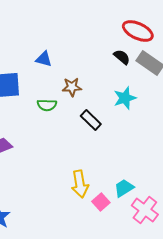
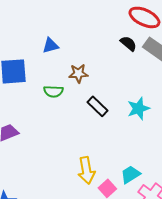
blue triangle: (44, 59) -> (50, 45), turned -30
cyan star: (125, 98) -> (138, 108), moved

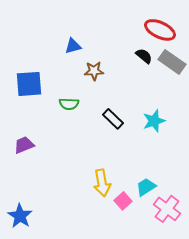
blue triangle: (50, 45) -> (73, 46), moved
brown star: (78, 73) -> (94, 71), moved

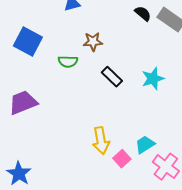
brown star: (94, 71) -> (93, 42), moved
blue square: (29, 84) -> (28, 42), turned 32
purple trapezoid: (24, 145) -> (23, 103), size x1.4

